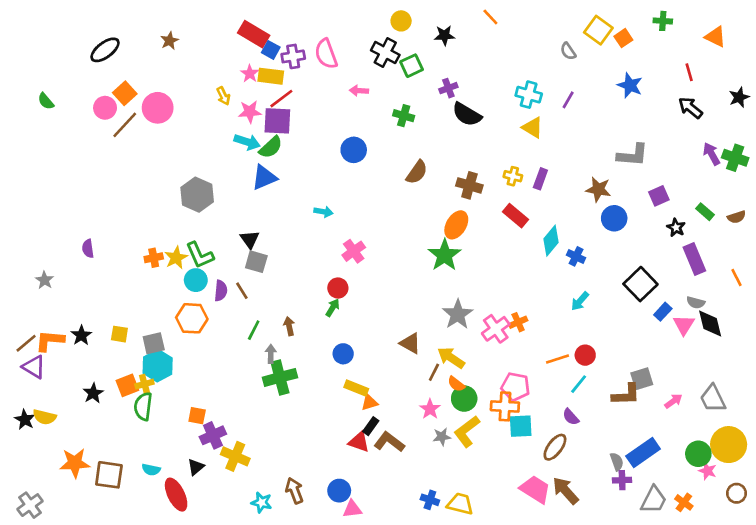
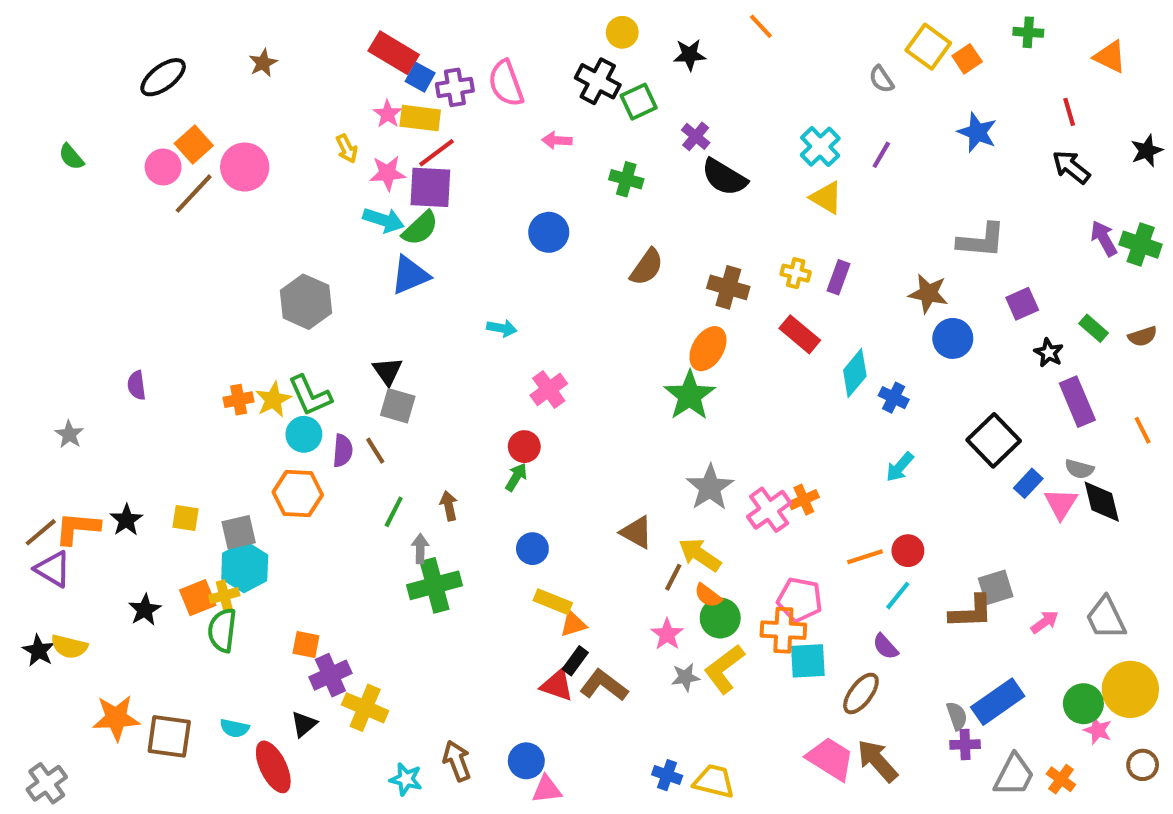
purple cross: (448, 88) -> (696, 136), turned -30
cyan cross: (529, 95) -> (820, 147), turned 30

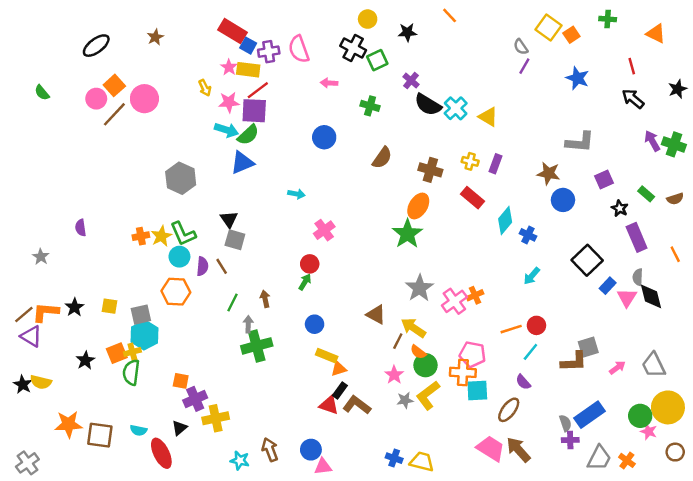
cyan cross: (820, 147) -> (456, 108), moved
purple line: (881, 155) -> (524, 66), moved
gray semicircle: (1079, 469) -> (638, 277), turned 77
yellow cross: (365, 708) -> (216, 418), turned -35

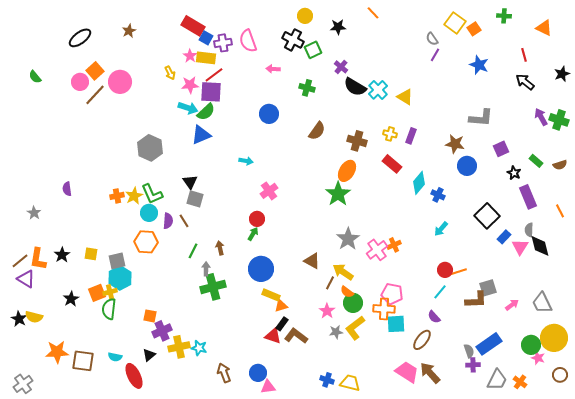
orange L-shape: (46, 312) -> (38, 259), turned -85
blue circle: (315, 324) -> (261, 269), size x1.6
orange line: (511, 329) -> (458, 272), moved
cyan star: (240, 460) -> (199, 348), moved

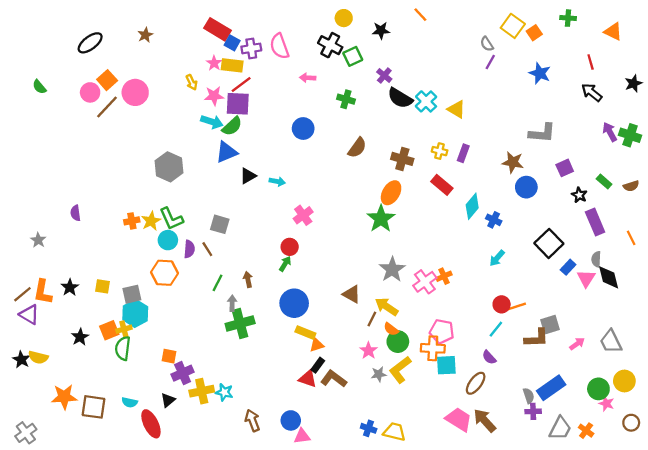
black triangle: (190, 182) -> (248, 176), moved, turned 35
yellow circle: (554, 338) -> (624, 381), size x0.7

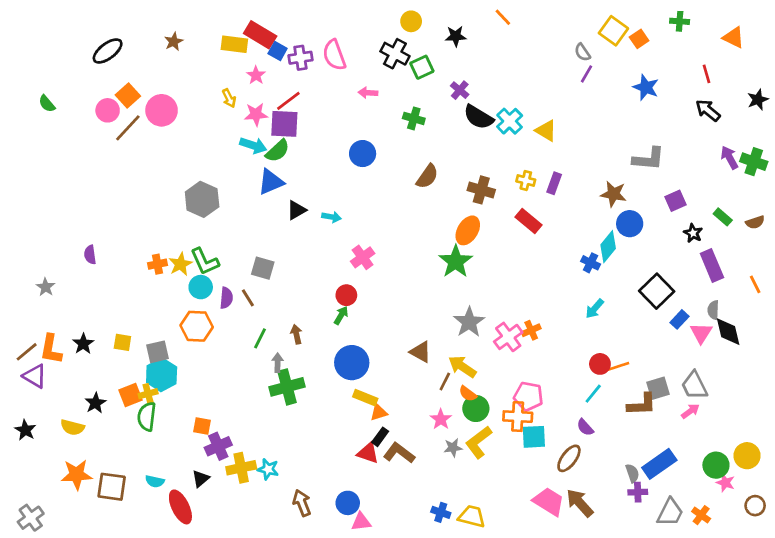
yellow rectangle: (232, 65) -> (234, 44), moved
cyan diamond: (472, 206) -> (608, 247), moved
gray trapezoid: (611, 342) -> (694, 386), moved
yellow semicircle: (38, 357) -> (73, 427), moved

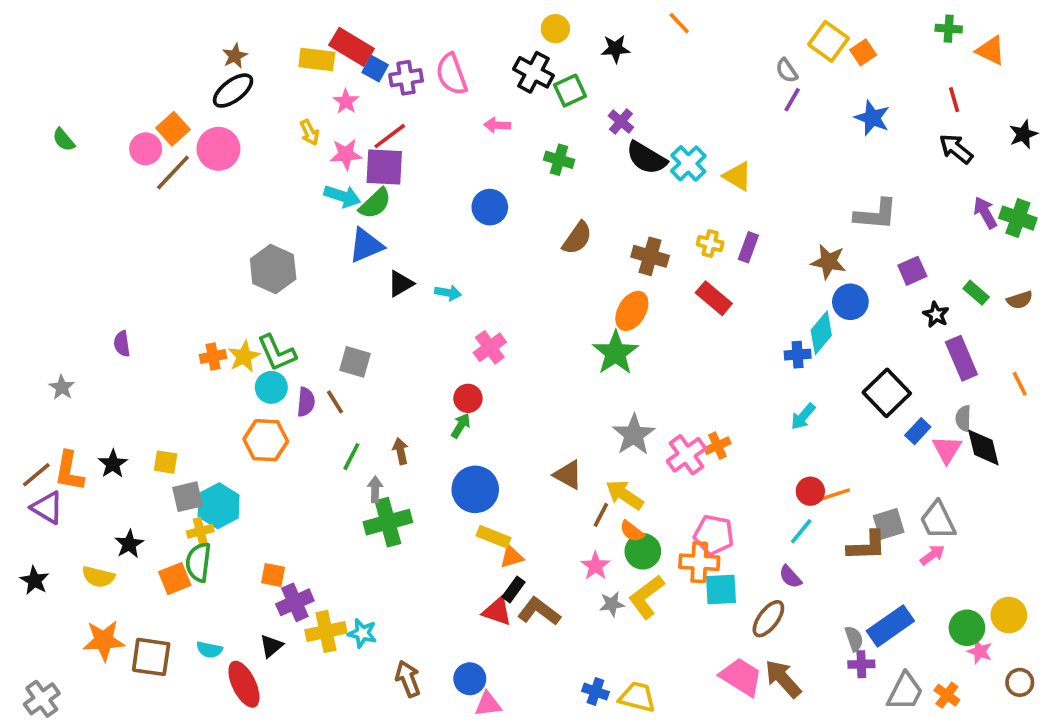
green cross: (680, 21) -> (949, 29), moved
black ellipse: (108, 51) -> (233, 91), moved
blue cross: (591, 263) -> (798, 355), turned -30
gray square: (157, 352) -> (188, 497), moved
orange square: (131, 395) -> (175, 579), moved

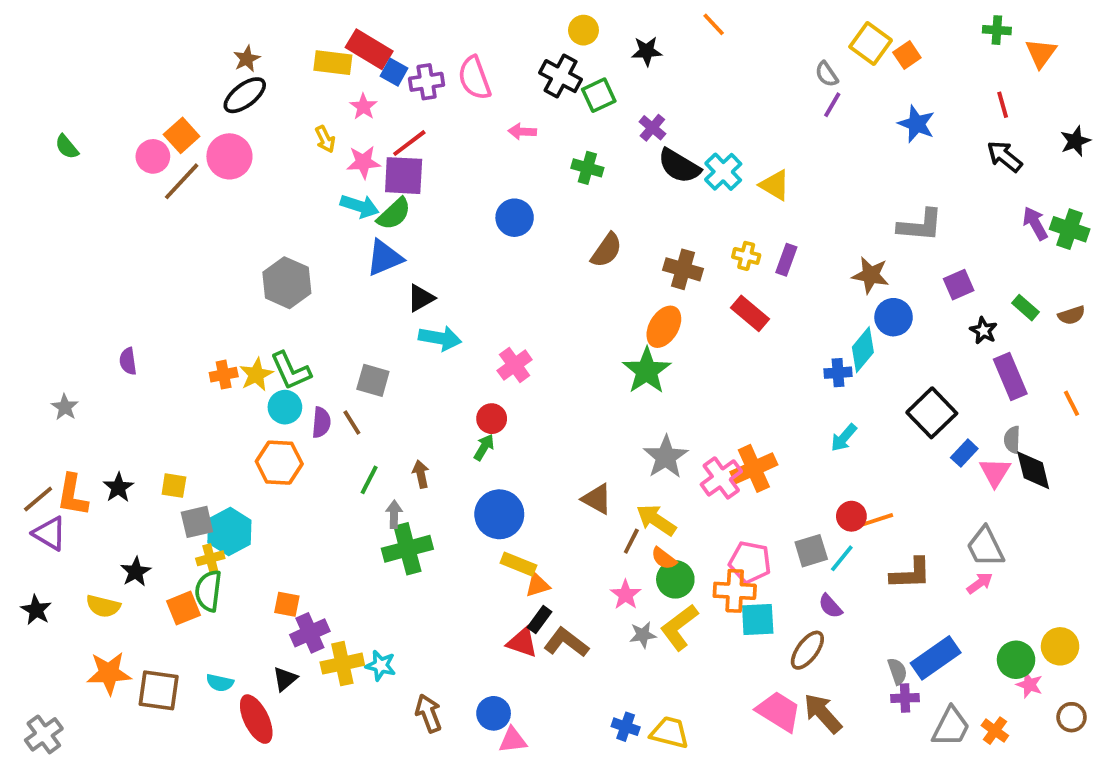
orange triangle: (991, 50) -> (1041, 53), turned 40
cyan arrow: (448, 293) -> (440, 338), moved, size x1.5
orange cross: (717, 446) -> (754, 468), size x1.6
gray square: (889, 524) -> (811, 551), moved

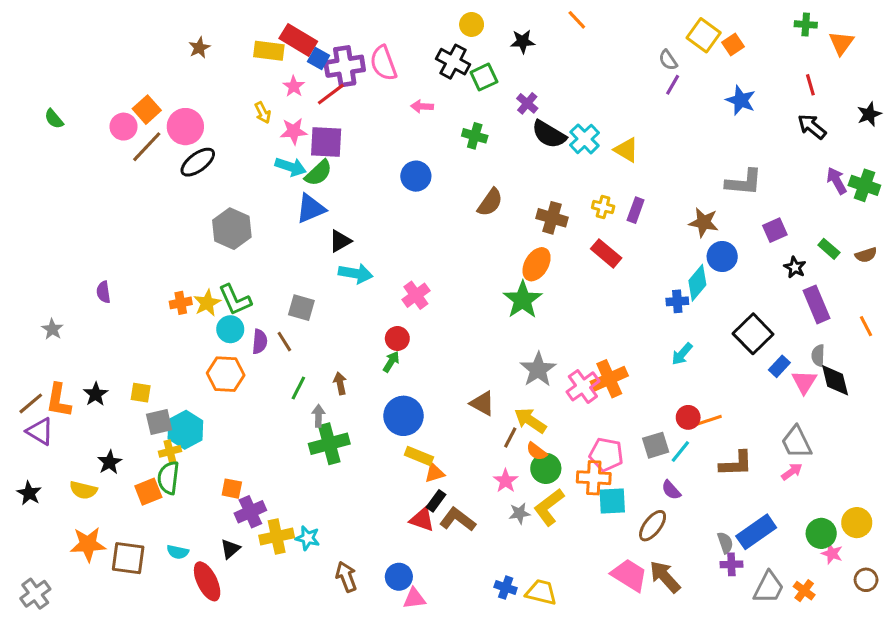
purple cross: (427, 82) -> (345, 66), size x1.4
black ellipse: (245, 95) -> (198, 162), moved
red line: (409, 143) -> (331, 94), moved

